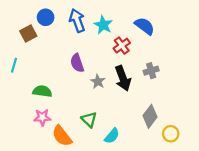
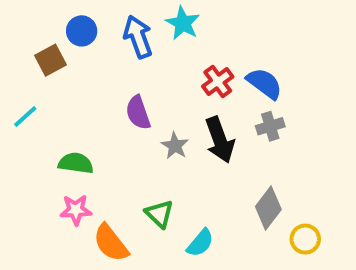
cyan star: (103, 25) -> (183, 23), moved
blue semicircle: (145, 26) -> (264, 83), moved
cyan line: (14, 65) -> (25, 117), turned 32

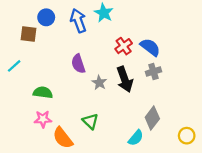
brown square: (50, 60) -> (28, 34), turned 35
yellow circle: (305, 239) -> (187, 136), moved
cyan semicircle: (200, 243) -> (136, 138), moved

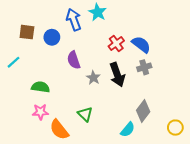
blue circle: (46, 17) -> (52, 37), moved

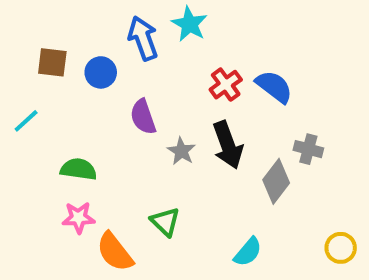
gray cross: (144, 67) -> (308, 149), moved, turned 32
gray diamond: (143, 111) -> (276, 181), moved

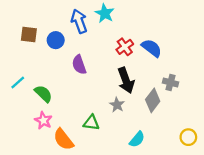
cyan line: (26, 121) -> (18, 83), moved
gray star: (181, 151) -> (117, 105), moved
green semicircle: (79, 169) -> (43, 94), turned 36
pink star: (79, 218) -> (43, 120), turned 30
green triangle: (165, 222) -> (91, 123), turned -36

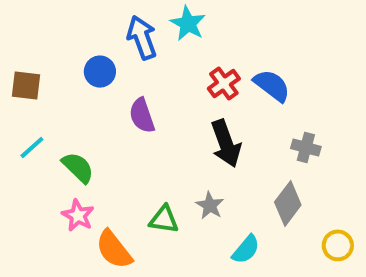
brown square: (29, 35) -> (26, 86), moved
gray diamond: (153, 100) -> (288, 203), moved
gray star: (117, 105) -> (210, 205), moved

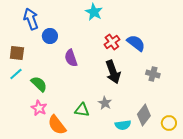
blue arrow: (142, 38) -> (31, 19), moved
brown square: (26, 86) -> (17, 53), moved
gray diamond: (288, 203) -> (144, 115), moved
cyan semicircle: (246, 249) -> (123, 125), turned 42

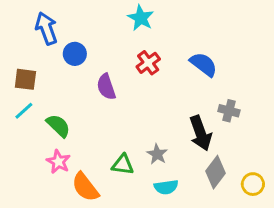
red cross: (112, 42) -> (148, 63), moved
black arrow: (113, 72) -> (201, 133), moved
cyan semicircle: (123, 125) -> (166, 187), moved

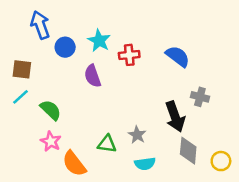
cyan star: (141, 18) -> (99, 41), moved
red cross: (148, 63) -> (129, 55), turned 30
gray diamond: (215, 172) -> (188, 151), turned -32

